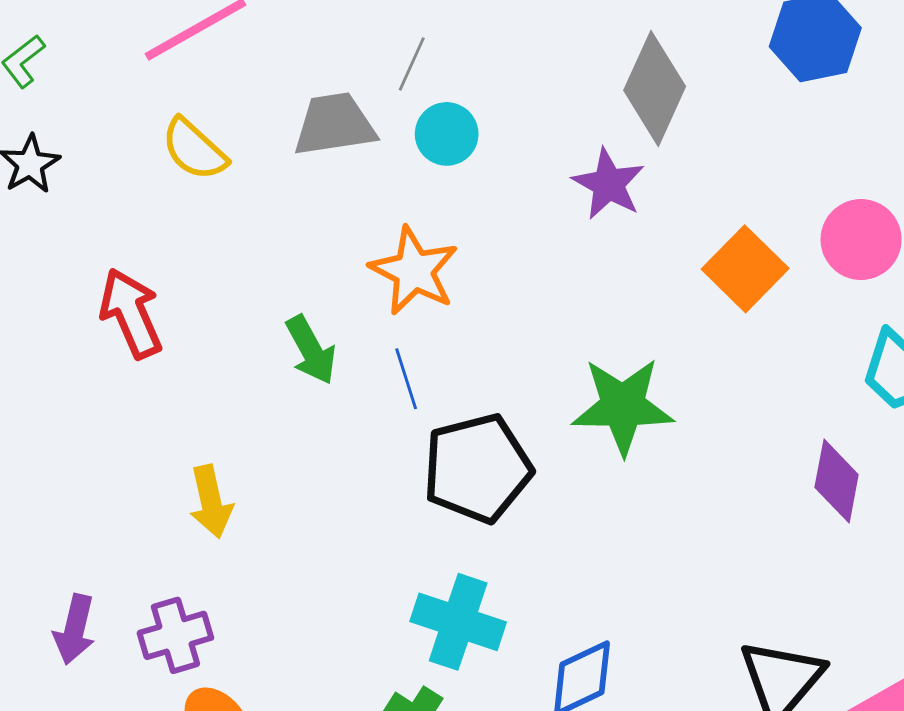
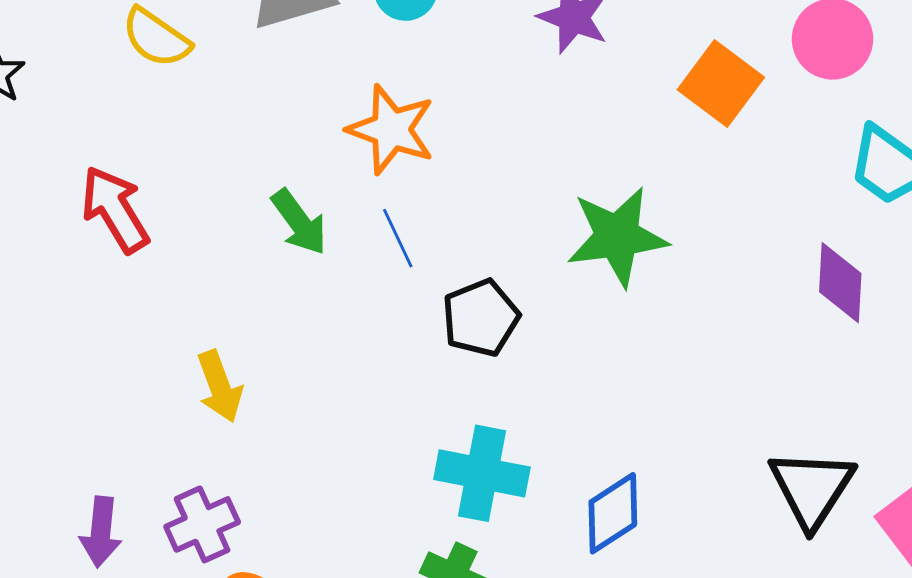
black pentagon: (477, 468) -> (481, 318), size x0.7

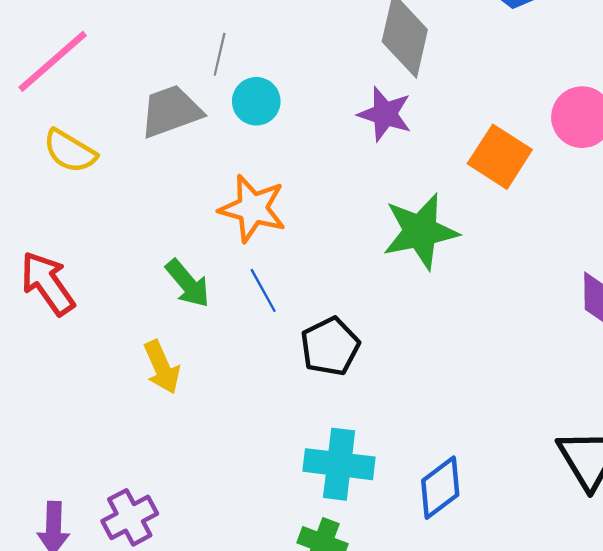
green star: (617, 237) -> (420, 231), moved
yellow arrow: (220, 386) -> (162, 367), moved

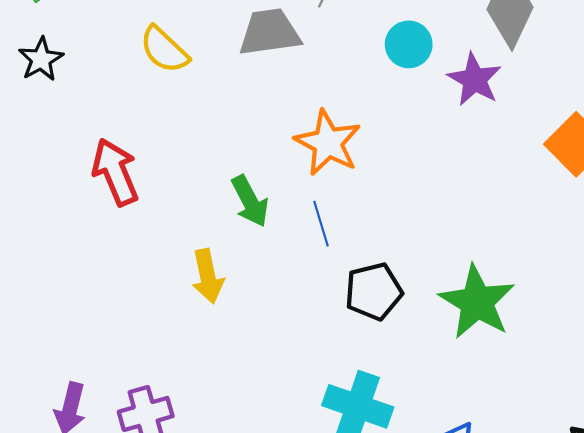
cyan circle: (256, 101) -> (409, 44), moved
green star: (420, 231) -> (477, 302), moved, turned 30

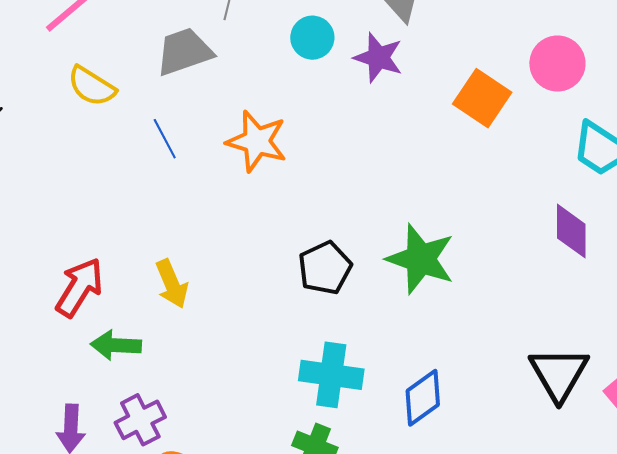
red arrow: (115, 172) -> (79, 287), moved, turned 66
green arrow: (250, 201) -> (116, 345), moved, turned 132
blue line: (321, 224) -> (165, 139), moved

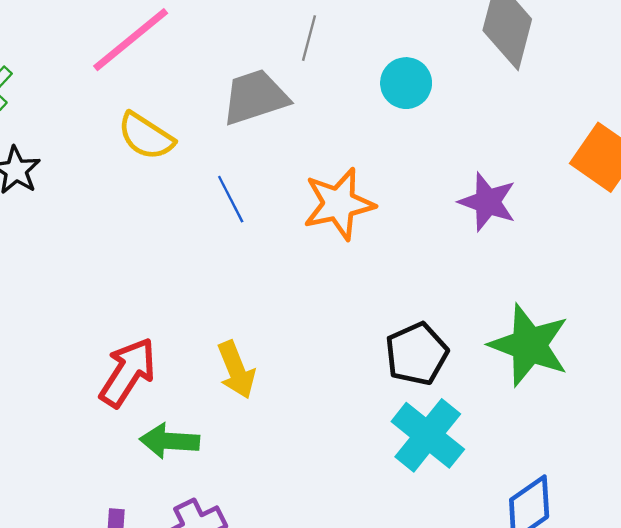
purple star: (378, 58) -> (488, 202), moved
orange star: (257, 141) -> (339, 204), turned -30
cyan cross: (331, 375) -> (428, 435), moved, turned 30

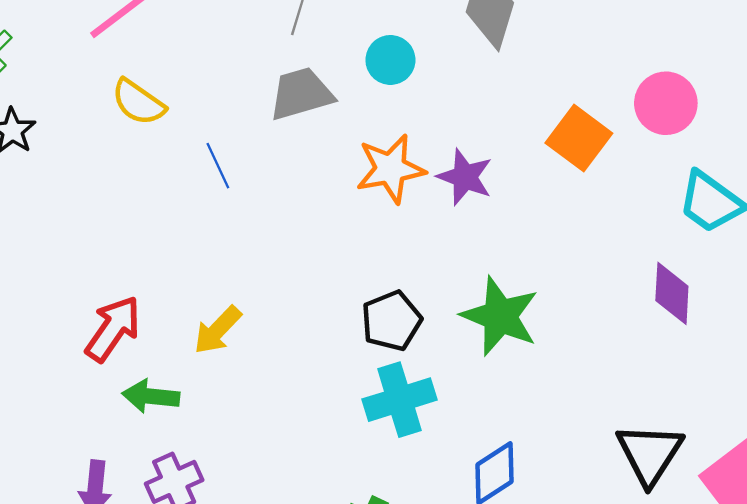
gray trapezoid: (255, 97) -> (301, 94), moved
orange star: (339, 204) -> (391, 169), moved
yellow arrow: (236, 370) -> (217, 330), turned 64
cyan cross: (428, 435) -> (400, 400), turned 32

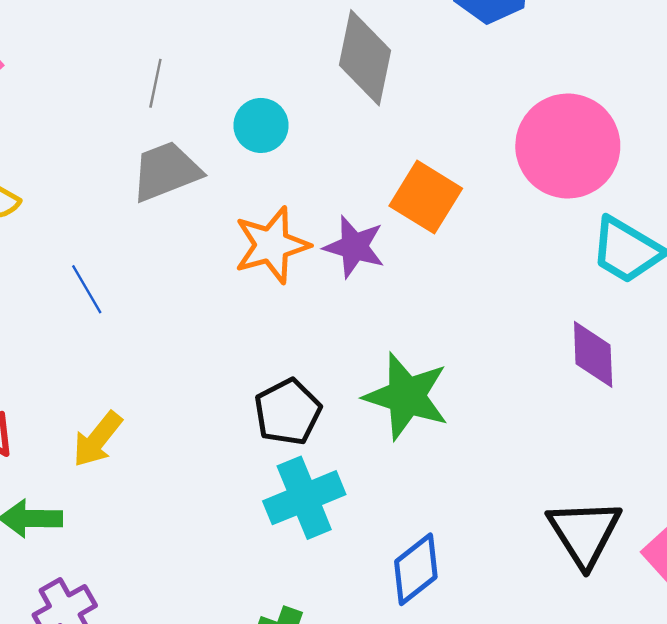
pink circle: (666, 103) -> (568, 146), size x1.5
orange square: (579, 138) -> (426, 197), moved
blue line: (218, 166) -> (87, 289), moved

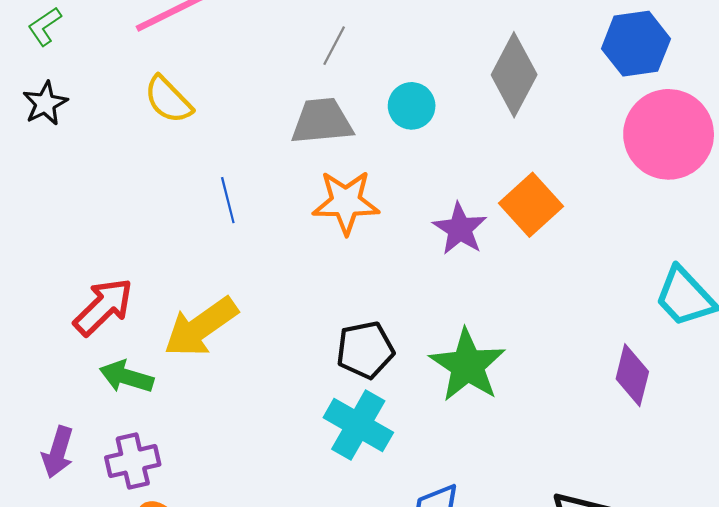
pink circle: (568, 146) -> (669, 134), moved
orange star: (272, 245) -> (346, 202), moved
yellow arrow: (97, 439) -> (201, 327), size x1.5
cyan cross: (304, 498) -> (358, 425), turned 36

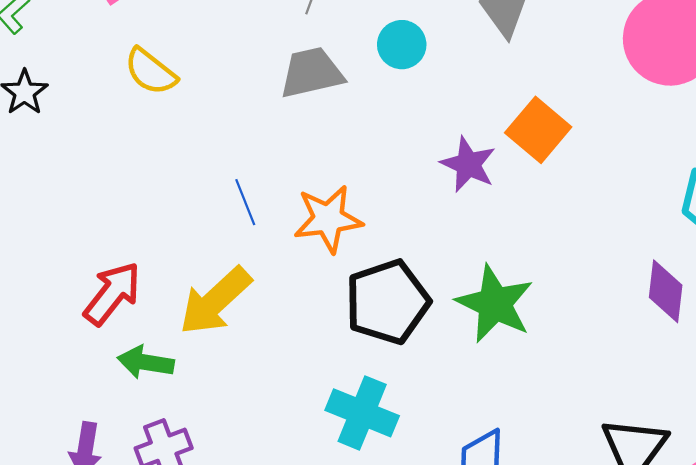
blue line: (228, 200) -> (245, 202), moved
orange star: (346, 202) -> (328, 219), moved
black pentagon: (365, 350) -> (387, 302), size x1.4
cyan cross: (358, 425) -> (362, 413), moved

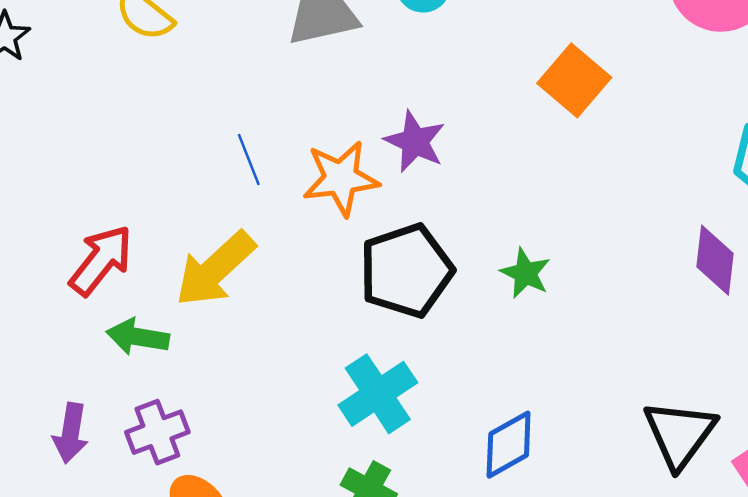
purple star: (468, 164) -> (415, 142), moved
green star: (495, 304) -> (525, 273), size x0.6
cyan cross: (362, 413) -> (378, 394), turned 34

